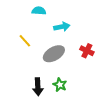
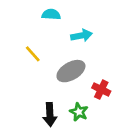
red cross: (87, 51) -> (101, 90), moved

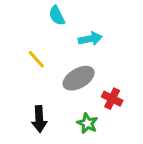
cyan semicircle: (51, 14) -> (57, 16), turned -120
black arrow: (50, 115) -> (39, 119), moved

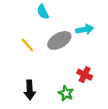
cyan arrow: (90, 39) -> (85, 29), moved
gray ellipse: (79, 78) -> (59, 40), moved

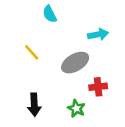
gray ellipse: (59, 40) -> (75, 63), moved
red cross: (85, 75) -> (98, 87), turned -32

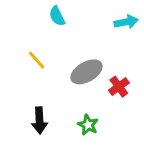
cyan arrow: (98, 34) -> (126, 22), moved
red cross: (98, 87) -> (119, 87), moved, turned -30

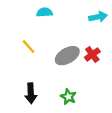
cyan semicircle: (57, 16) -> (44, 12), turned 112
red cross: (119, 87) -> (92, 54), moved

